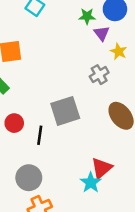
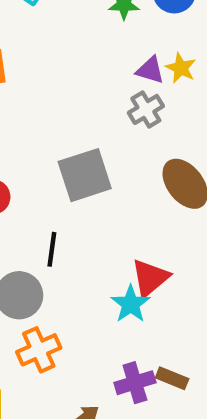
purple triangle: (102, 33) -> (150, 70), moved, turned -35
black line: (40, 135) -> (52, 249), moved

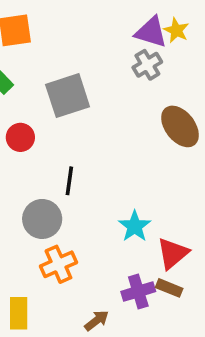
purple triangle: (150, 70) -> (151, 32), size x1.4
gray square: (85, 175) -> (68, 96), moved
red triangle: (150, 278) -> (173, 253), moved

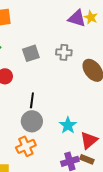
gray cross: (147, 65) -> (64, 52), moved, turned 35
gray square: (68, 96) -> (31, 53), size x0.7
gray circle: (42, 219) -> (32, 121), moved

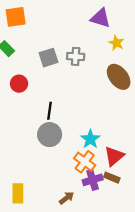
yellow star: (91, 17) -> (116, 43), moved
gray cross: (64, 52) -> (76, 56), moved
orange cross: (26, 146) -> (85, 162), moved, turned -30

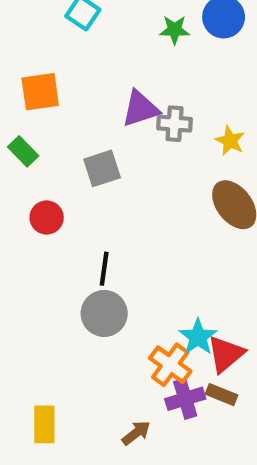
purple triangle: (100, 18) -> (140, 109), moved, turned -35
gray cross: (76, 56) -> (175, 124), moved
cyan star: (90, 139) -> (198, 337), moved

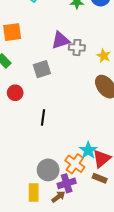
gray circle: (104, 313) -> (48, 170), moved
purple cross: (185, 399) -> (67, 183), moved
yellow rectangle: (44, 424) -> (34, 193), moved

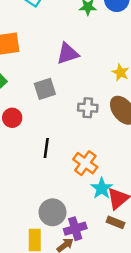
gray cross: (77, 47) -> (88, 108), moved
orange cross: (75, 164) -> (85, 163), moved

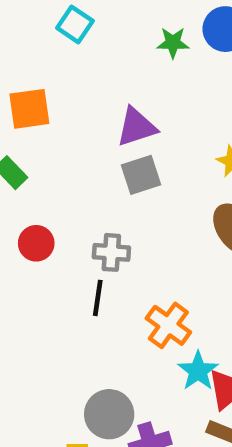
gray square: (45, 89) -> (141, 175), moved
gray cross: (88, 108) -> (111, 252), moved

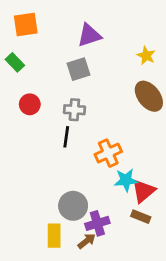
gray square: (141, 175) -> (78, 69), moved
orange cross: (168, 325) -> (108, 153), turned 30
cyan star: (198, 371) -> (126, 180), turned 30

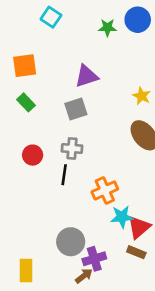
green rectangle: (15, 62) -> (26, 102), moved
red circle: (30, 104) -> (33, 155), moved
yellow rectangle: (54, 236) -> (26, 271), moved

